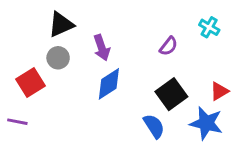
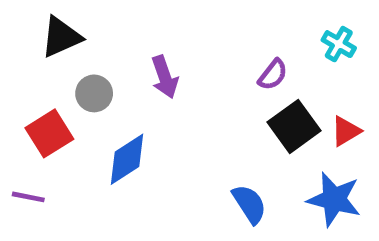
black triangle: (61, 24) -> (61, 37), moved
blue diamond: (109, 84) -> (127, 159), moved
red triangle: (219, 91) -> (346, 131), moved
black square: (171, 94) -> (294, 126), moved

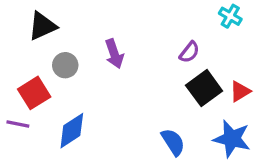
cyan cross: (339, 44) -> (230, 16), moved
blue diamond: (127, 159) -> (72, 131), moved
purple line: (28, 197) -> (18, 124), moved

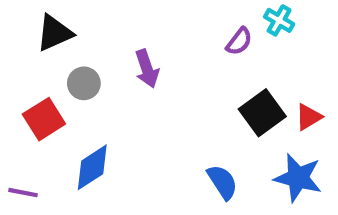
cyan cross: (230, 16) -> (279, 20), moved
purple semicircle: (189, 52) -> (239, 41), moved
purple line: (18, 124) -> (23, 193), moved

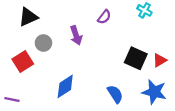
purple semicircle: (239, 41) -> (104, 17), moved
black square: (262, 113) -> (136, 58), turned -30
blue diamond: (92, 167) -> (65, 86), moved

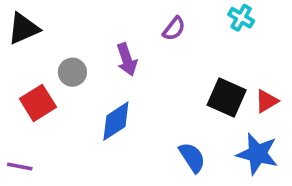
black triangle: (28, 17) -> (23, 29), moved
blue diamond: (65, 86) -> (116, 121), moved

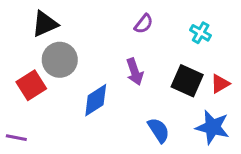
cyan cross: (241, 18) -> (201, 33), moved
black triangle: (23, 29) -> (45, 24), moved
purple arrow: (127, 59) -> (135, 72), moved
gray circle: (72, 72) -> (60, 60), size x1.5

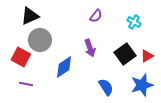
black square: (187, 81) -> (125, 54), turned 30
red square: (31, 85) -> (21, 57), turned -30
blue star: (213, 127) -> (142, 85), turned -30
purple line: (16, 138) -> (26, 84), moved

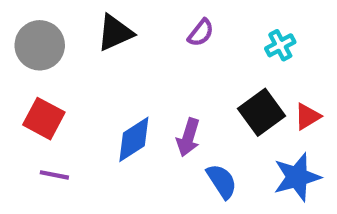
black triangle: (30, 16) -> (115, 33), moved
cyan cross: (134, 22) -> (280, 45), turned 32
gray circle: (40, 40) -> (40, 45), moved
purple arrow: (90, 48) -> (188, 137), moved, turned 36

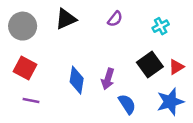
blue diamond: (134, 139) -> (77, 80), turned -48

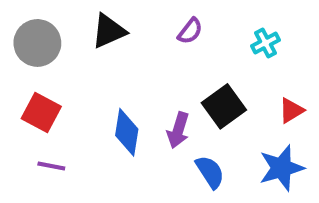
black square: (150, 65) -> (224, 106), moved

